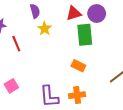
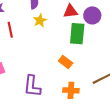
orange cross: (77, 95) -> (71, 90), moved

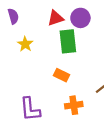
yellow star: (40, 20) -> (25, 44), moved

